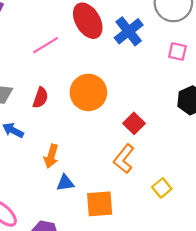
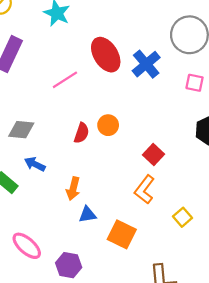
orange circle: (88, 92) -> (108, 125), size x0.6
red semicircle: (40, 98) -> (82, 133), moved
orange square: (100, 204) -> (122, 234), turned 32

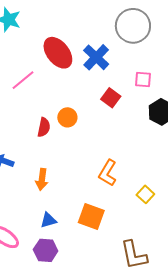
pink square: (195, 83) -> (143, 79), moved
red square: (154, 154) -> (111, 98), moved
blue triangle: (87, 215) -> (48, 220), moved

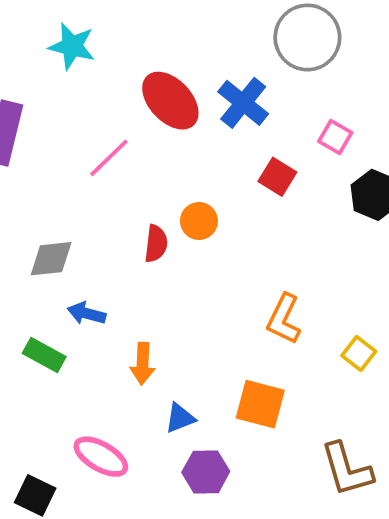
pink square: (143, 79) -> (335, 137), turned 30
orange arrow: (42, 179) -> (143, 364), moved
purple hexagon: (46, 250) -> (206, 472), moved

